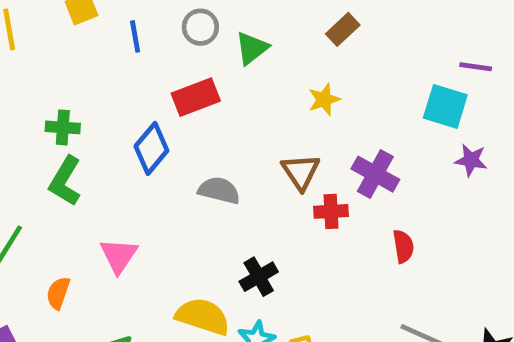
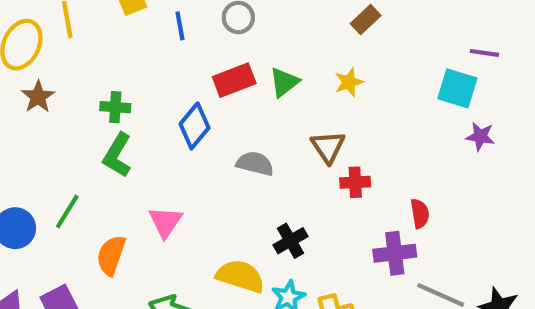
green triangle: (252, 48) -> (284, 82), moved
purple cross: (375, 174) -> (395, 253), moved, turned -36
orange semicircle: (58, 293) -> (111, 255), size x1.4

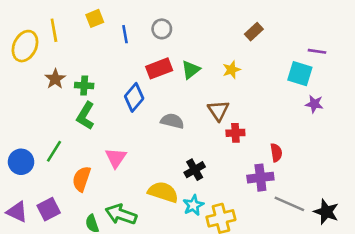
brown rectangle: (366, 20) -> (254, 32), moved
brown star: (38, 97) -> (55, 79), moved

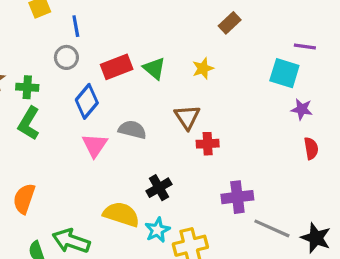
gray circle: (162, 29) -> (66, 57), moved
green triangle: (191, 70) -> (154, 68), turned -42
red semicircle: (276, 153) -> (311, 148), moved
pink triangle: (116, 158) -> (95, 145), moved

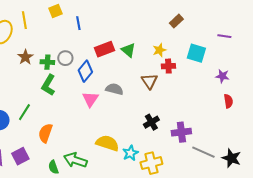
gray circle: (66, 57) -> (65, 58), moved
cyan square: (284, 73) -> (196, 53), moved
red cross: (208, 144) -> (168, 66), moved
black cross: (159, 188) -> (151, 122), moved

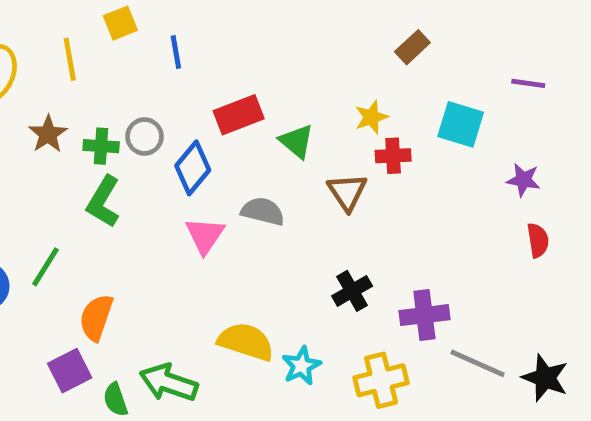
yellow line: (24, 20) -> (70, 59), moved
green triangle: (128, 50) -> (297, 141), moved
purple square: (20, 156) -> (70, 371), moved
yellow cross: (151, 163) -> (381, 380), moved

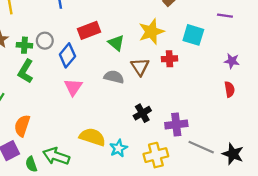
yellow star: (371, 117) -> (151, 32), size x1.6
red cross: (393, 156) -> (169, 59), moved
purple star: (523, 180) -> (232, 61), moved
gray semicircle: (263, 211) -> (114, 77), moved

